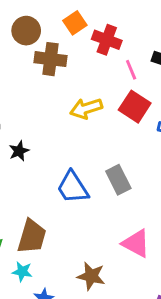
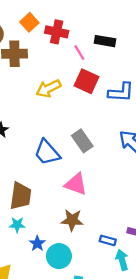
pink triangle: (136, 243) -> (76, 184), moved

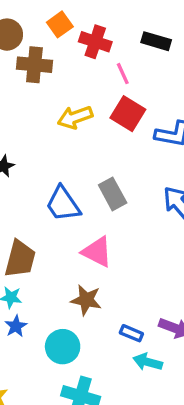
black rectangle: (105, 41) -> (156, 41), moved
blue star: (37, 243) -> (16, 326), moved
cyan arrow: (122, 260) -> (148, 362), turned -66

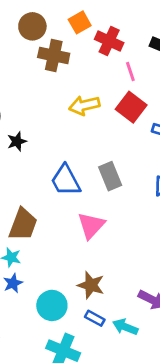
pink triangle: (97, 252) -> (91, 225), turned 40
brown star: (86, 300) -> (91, 285), moved
blue rectangle: (131, 333) -> (95, 318), moved

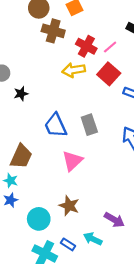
red cross: (109, 41) -> (86, 46), moved
pink line: (130, 72) -> (110, 47), turned 64
blue rectangle: (95, 318) -> (68, 244), moved

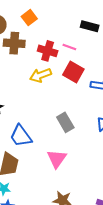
pink line: (110, 47) -> (69, 47), turned 72
blue trapezoid: (56, 125) -> (21, 136), moved

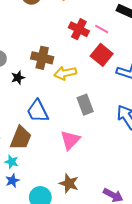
brown cross: (14, 43) -> (42, 58), moved
yellow arrow: (40, 75) -> (65, 73), moved

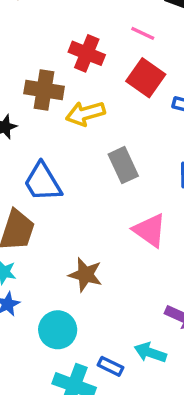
red cross: (79, 29) -> (87, 53), moved
pink triangle: (70, 140) -> (150, 230), moved, turned -35
brown star: (69, 183) -> (85, 275), moved

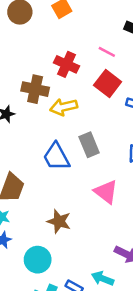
blue trapezoid: (43, 182) -> (56, 157), moved

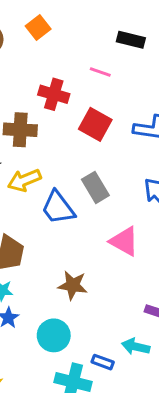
red square: (108, 83) -> (95, 124), moved
yellow arrow: (64, 107) -> (24, 180), moved

